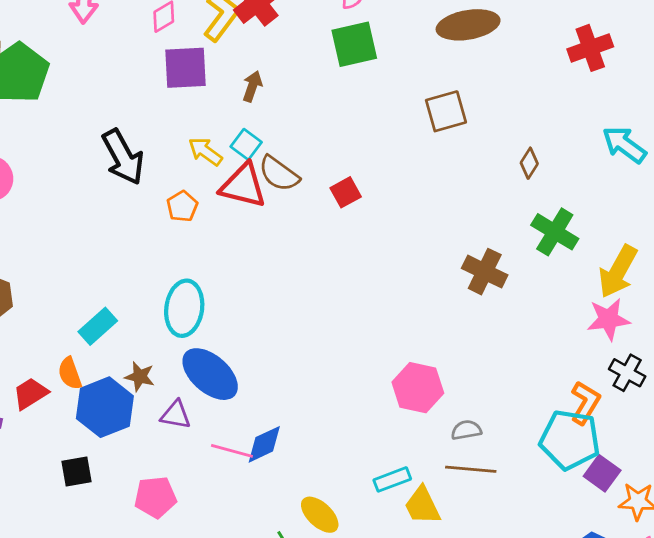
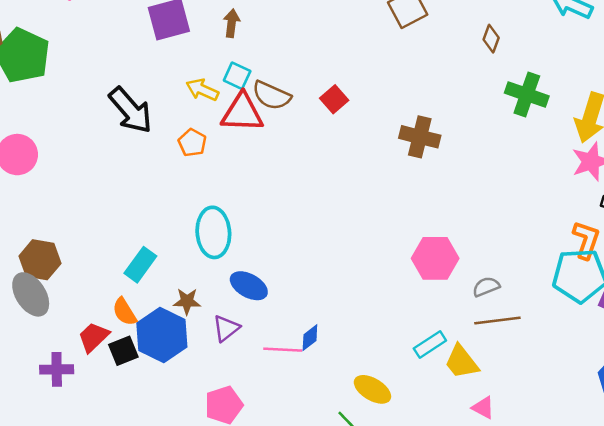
brown cross: (485, 272) -> (420, 137), moved
blue ellipse: (210, 374) -> (249, 286), size x0.7
purple triangle: (176, 415) -> (226, 328), turned -36
blue diamond: (264, 444) -> (310, 338), size x0.7
black square: (77, 472) -> (123, 351), moved

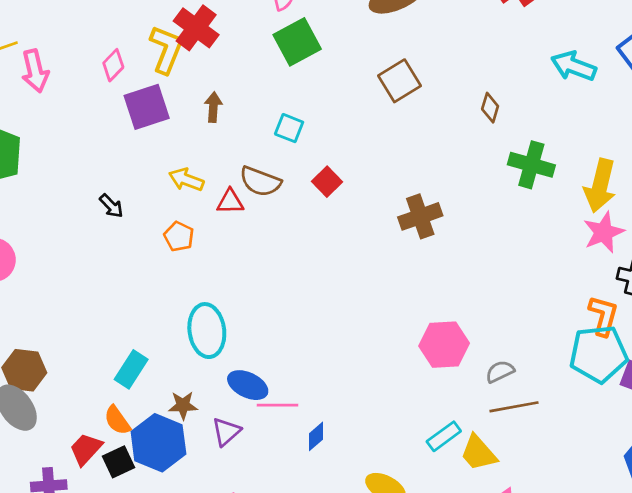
cyan square: (237, 76) -> (289, 128), moved
black arrow: (131, 110) -> (111, 206), size x0.5
red triangle: (242, 113) -> (230, 202), size x0.6
brown cross: (420, 137) -> (420, 216), turned -30
pink line: (283, 350) -> (277, 405), moved

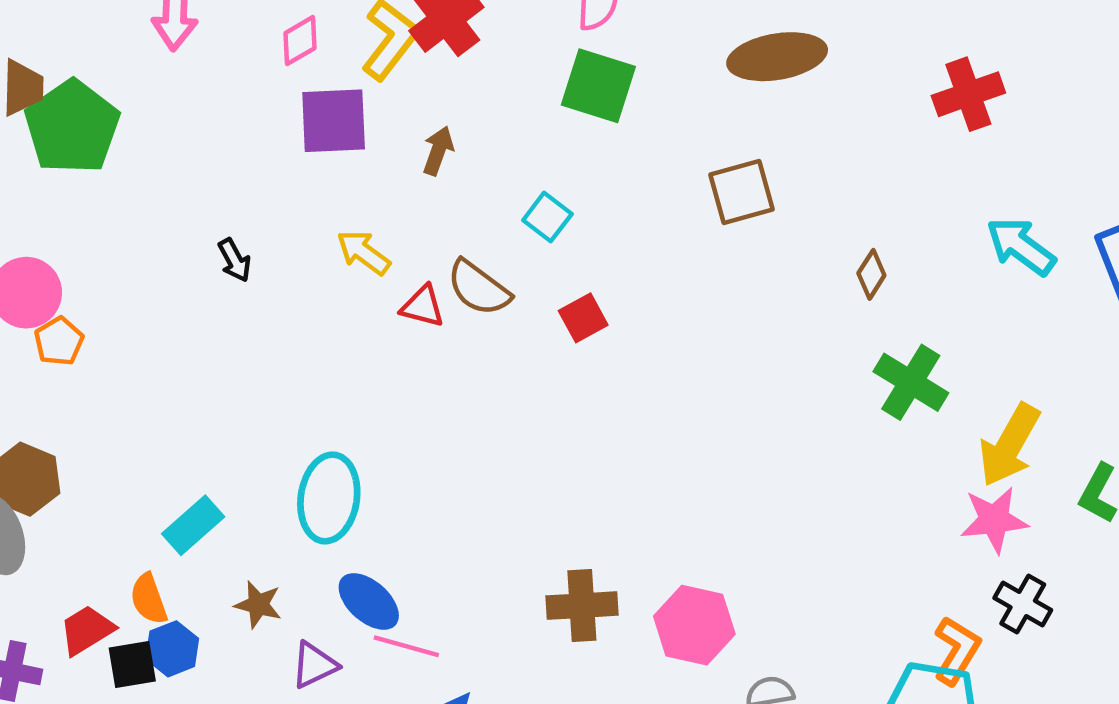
green square: (297, 42) -> (598, 86), turned 30
brown cross: (420, 216) -> (582, 606), moved
orange pentagon: (179, 236) -> (59, 341), moved
blue hexagon: (158, 443) -> (172, 649), moved, size x0.6

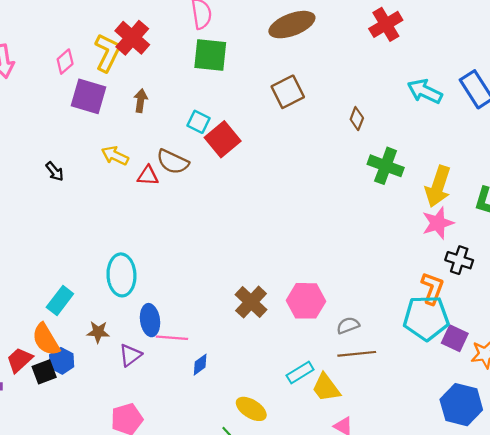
purple square: (334, 121) -> (88, 96), turned 30
red square: (583, 318) -> (223, 139), moved, size x1.5
orange semicircle: (149, 599) -> (46, 339), size x1.4
blue ellipse: (369, 601) -> (150, 320), turned 52
brown cross: (582, 606) -> (251, 302), turned -32

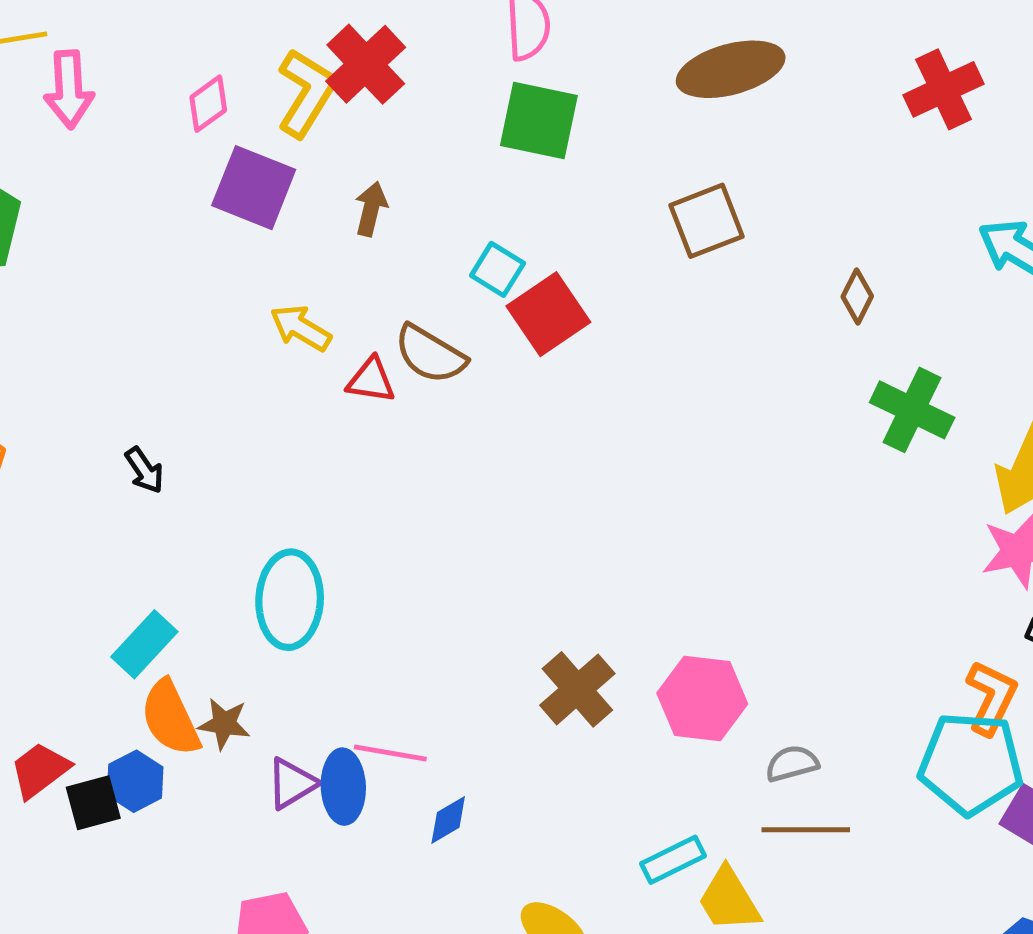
black arrow: (55, 171) -> (144, 470), moved
blue ellipse: (150, 320) -> (343, 787), moved
orange semicircle: (46, 339) -> (170, 718), moved

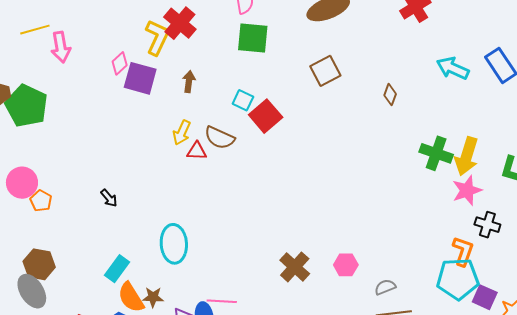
pink diamond: (208, 104) -> (120, 63), moved
yellow arrow: (301, 328) -> (182, 132), moved, turned -90
green cross: (912, 410) -> (436, 153), moved
pink hexagon: (702, 699) -> (346, 265), size x0.7

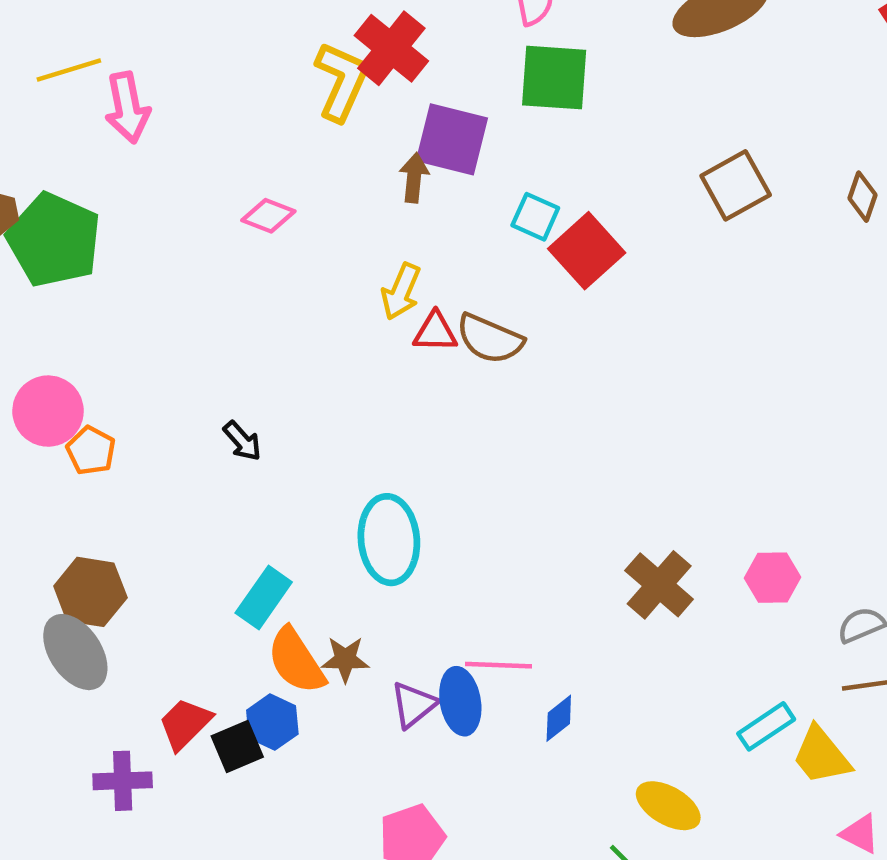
pink diamond: (120, 63) -> (268, 216), moved, turned 65
brown square: (325, 71) -> (736, 185), moved
purple square: (140, 78) -> (452, 139), moved
brown semicircle: (220, 138) -> (490, 339), moved

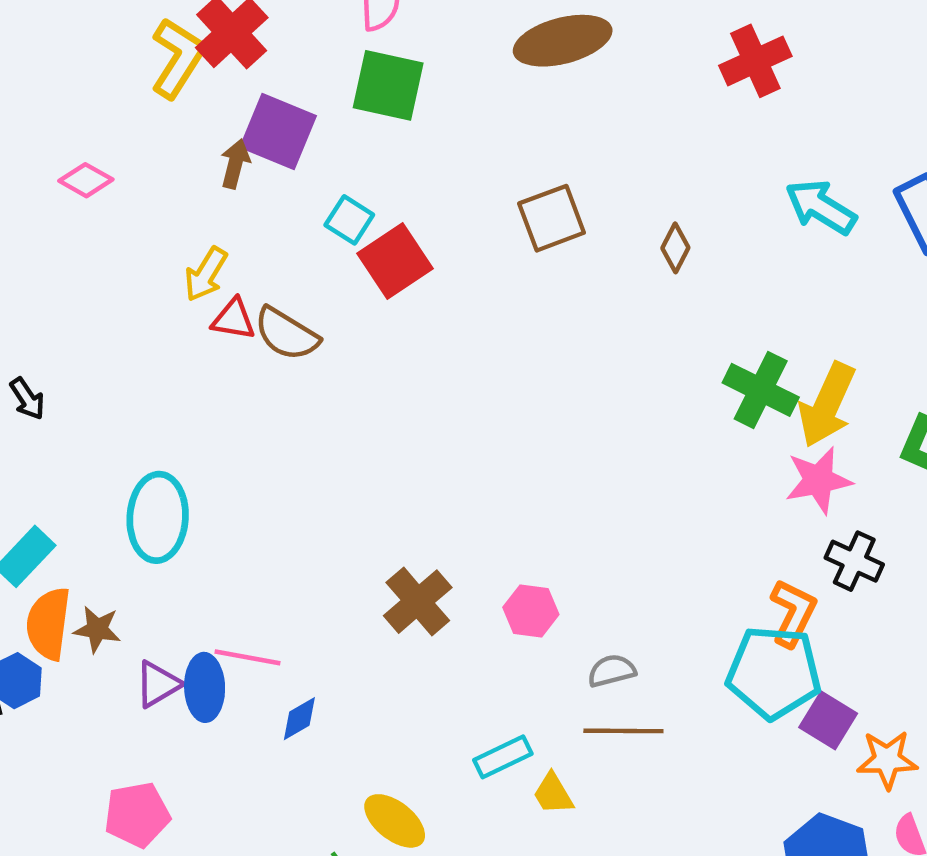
orange semicircle: (296, 661) -> (48, 624), turned 32
yellow trapezoid: (821, 756) -> (553, 794), size x0.7

